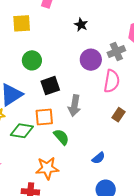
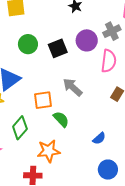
black square: (50, 86) -> (58, 48), moved
gray arrow: (74, 106) -> (73, 87), turned 125
green diamond: (22, 131) -> (20, 128), moved, turned -55

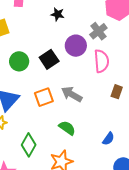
orange square: (43, 100) -> (44, 97), moved

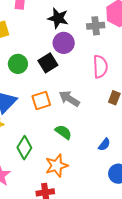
black star: (58, 14) -> (58, 18), size x1.5
gray cross: (98, 31) -> (96, 26), moved, turned 30
purple circle: (76, 46) -> (64, 43), moved

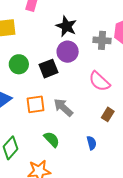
pink semicircle: (100, 67) -> (99, 81), turned 125
blue semicircle: (104, 144) -> (92, 143), moved, turned -64

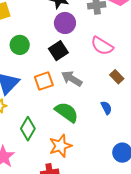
black square: (49, 69) -> (58, 51), moved
brown rectangle: (108, 114) -> (117, 77), turned -64
green semicircle: (52, 139) -> (67, 112), size x1.4

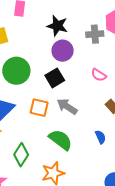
green circle: (20, 45) -> (16, 71), size x1.4
pink semicircle: (102, 46) -> (99, 75), size x0.7
orange square: (44, 81) -> (39, 108), turned 30

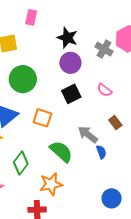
gray cross: (95, 34) -> (104, 49), turned 30
black square: (55, 78) -> (71, 94), moved
gray arrow: (67, 106) -> (88, 135), moved

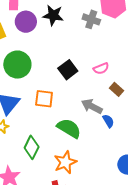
purple circle: (70, 63) -> (26, 22), moved
pink semicircle: (104, 90) -> (101, 68), moved, turned -49

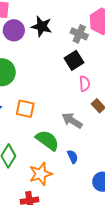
pink semicircle: (101, 68) -> (85, 84), turned -77
black square: (68, 70) -> (74, 60), moved
blue semicircle: (108, 121) -> (73, 157), moved

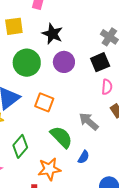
black star: (42, 26) -> (52, 34), moved
purple circle: (14, 30) -> (64, 62), moved
blue semicircle: (73, 157) -> (84, 157), turned 48

